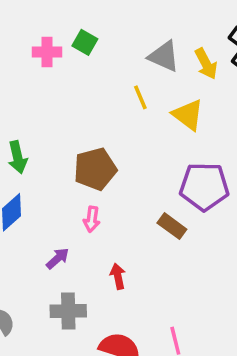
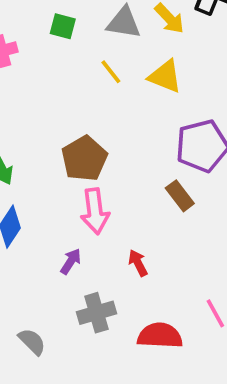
green square: (85, 42) -> (63, 26), moved
pink arrow: (92, 219) -> (95, 211), size x1.6
brown rectangle: (172, 226) -> (180, 196), turned 32

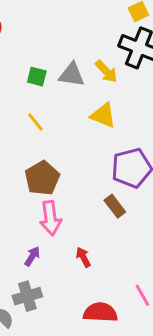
green square: (63, 26) -> (37, 77), moved
yellow line: (111, 72) -> (35, 122), moved
gray cross: (96, 313) -> (27, 296), moved

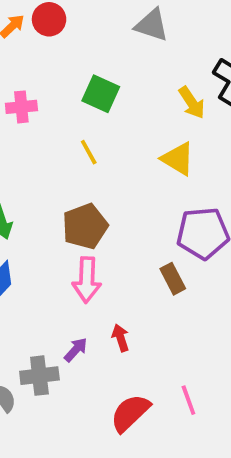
gray triangle: (72, 75) -> (152, 25), moved
green square: (37, 77) -> (101, 94), size x1.4
purple arrow: (32, 256) -> (76, 350), moved
red semicircle: (100, 312) -> (130, 413), turned -56

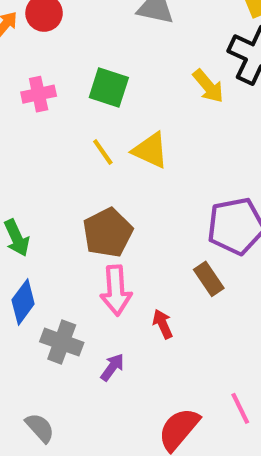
pink cross: (21, 107) -> (39, 94), moved
yellow triangle: (178, 159) -> (150, 150), moved
red arrow: (121, 338) -> (163, 324), moved
gray cross: (39, 376) -> (62, 342), moved, turned 33

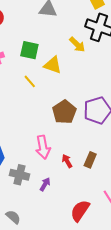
yellow triangle: (150, 150) -> (53, 65), moved
brown pentagon: (108, 233) -> (64, 112), moved
brown rectangle: (209, 279) -> (90, 160), moved, turned 63

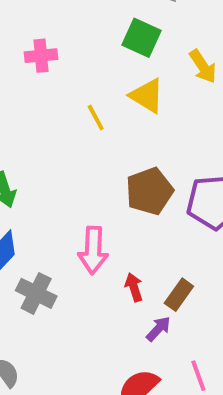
green square: (29, 50) -> (142, 38), moved
purple arrow: (45, 184) -> (158, 329), moved

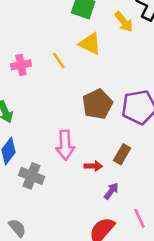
pink cross: (41, 56) -> (21, 65), moved
red arrow: (134, 287) -> (93, 166), turned 114
brown rectangle: (179, 295) -> (122, 154), moved

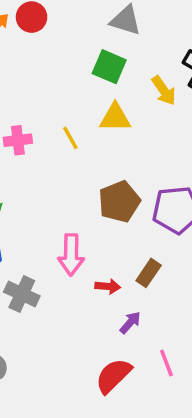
yellow triangle: (90, 44) -> (115, 118), turned -30

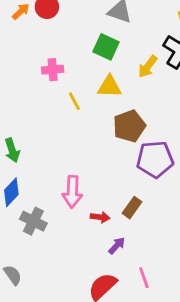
yellow arrow: (164, 91) -> (148, 67), turned 70
pink cross: (18, 140) -> (53, 70), moved
brown pentagon: (119, 202) -> (129, 126), moved

